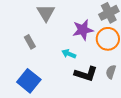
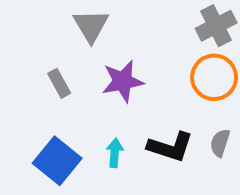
purple star: (83, 30) -> (123, 81), moved
cyan arrow: (69, 54) -> (115, 153), moved, turned 72

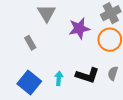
purple star: (123, 81) -> (79, 28), moved

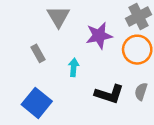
cyan arrow: (59, 78) -> (74, 67), moved

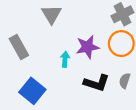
purple star: (99, 36) -> (88, 47), moved
gray rectangle: (38, 53) -> (19, 47), moved, size x1.5

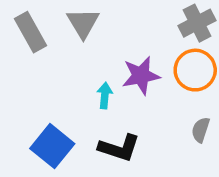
gray rectangle: (19, 47) -> (31, 32), moved
black L-shape: (97, 83) -> (119, 148), moved

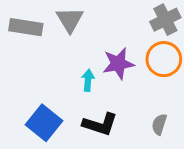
gray rectangle: (31, 32) -> (26, 27), turned -52
gray semicircle: (201, 130) -> (159, 124), moved

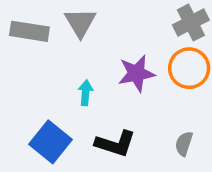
cyan arrow: (88, 80) -> (86, 93), moved

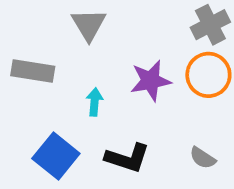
gray rectangle: (29, 31) -> (33, 71), moved
gray semicircle: (184, 144) -> (203, 158), turned -75

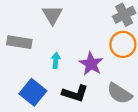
purple star: (151, 81) -> (91, 64), moved, turned -30
gray semicircle: (203, 158) -> (120, 93), size x1.6

